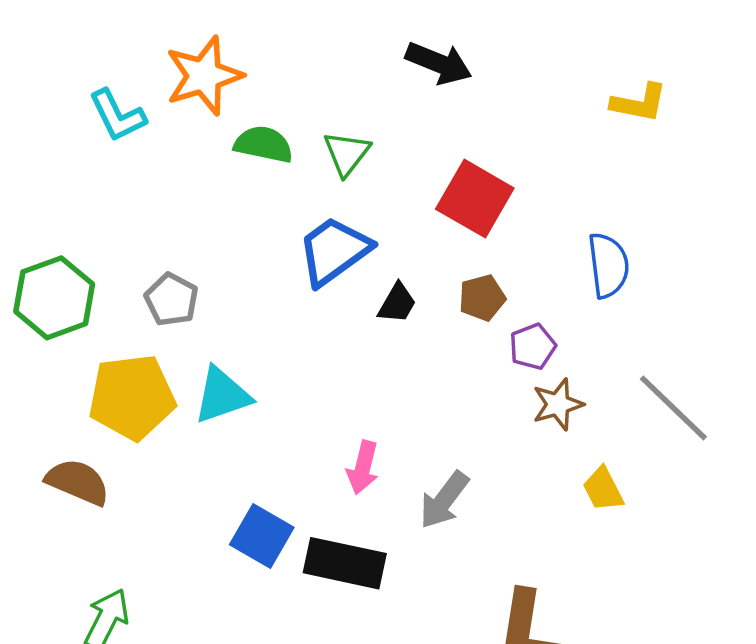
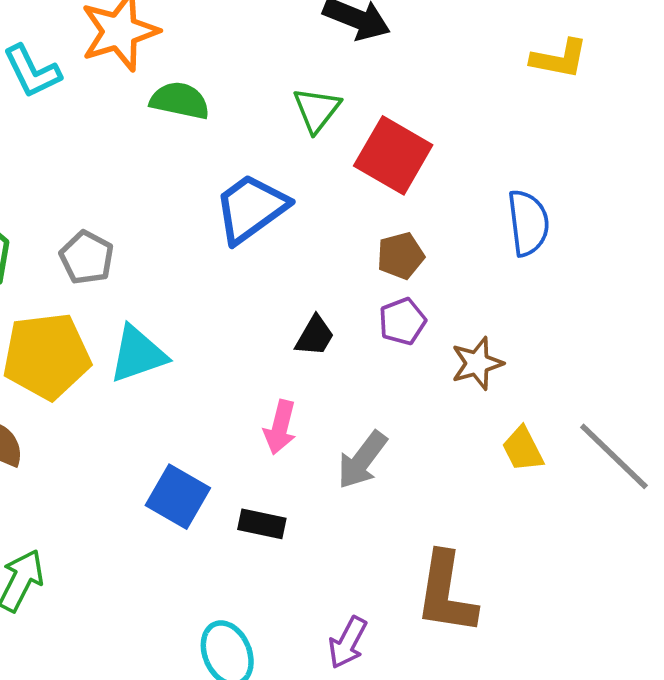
green triangle: (347, 153) -> (317, 110), moved
black trapezoid: (397, 303) -> (315, 336), moved
purple pentagon: (533, 347) -> (402, 321), moved
gray line: (673, 408) -> (614, 456), moved
black rectangle: (345, 563) -> (262, 524), size x0.6

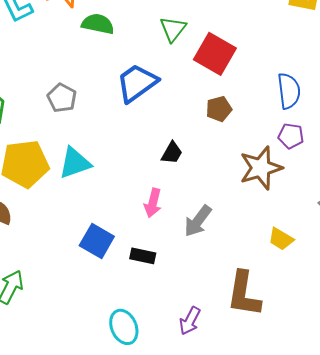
gray pentagon: (87, 258) -> (62, 98), moved
purple pentagon: (402, 321) -> (291, 136), moved, turned 30
brown star: (477, 363) -> (261, 168), size x1.5
yellow trapezoid: (523, 449) -> (281, 239), moved, turned -32

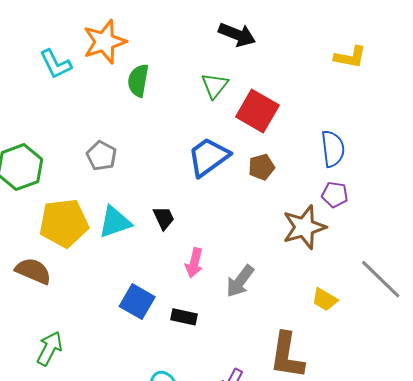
green semicircle: (98, 24) -> (138, 80), turned -92
blue trapezoid: (137, 83) -> (208, 157), moved
black trapezoid: (172, 153) -> (164, 218), moved, turned -55

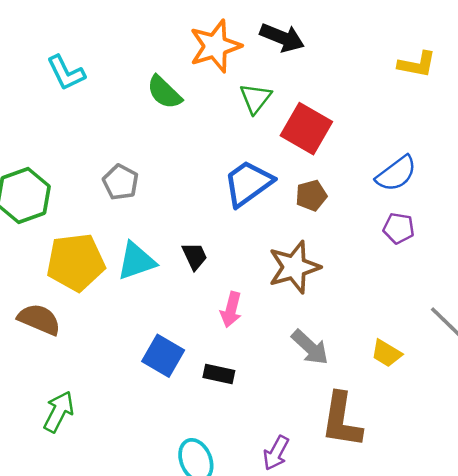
orange star: (105, 42) -> (215, 46), moved
green semicircle: (138, 80) -> (164, 92), turned -56
blue semicircle: (333, 149) -> (396, 174), turned 60
brown star: (304, 227) -> (294, 267), moved
gray arrow: (240, 281) -> (310, 347), moved, turned -84

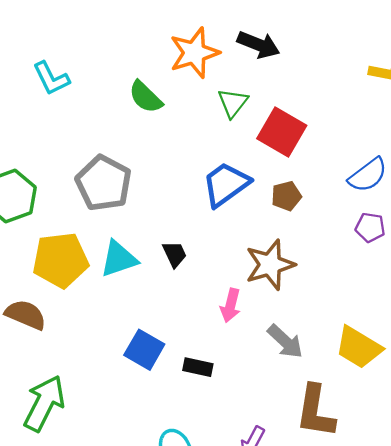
gray pentagon: (121, 182) -> (104, 183), size x1.6
pink arrow: (231, 310) -> (230, 305), moved
yellow trapezoid: (387, 353) -> (359, 347), size x1.6
green arrow: (59, 412) -> (44, 403), size x1.4

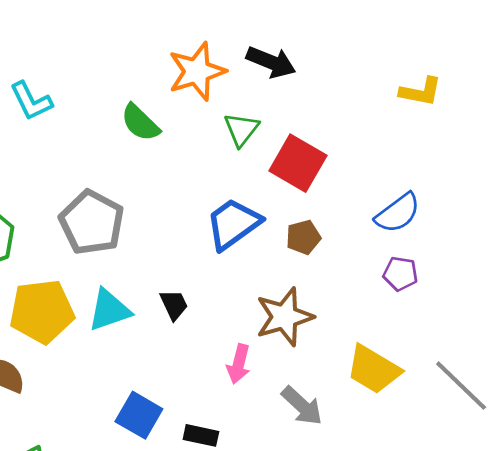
yellow trapezoid: (359, 347) -> (373, 369), moved

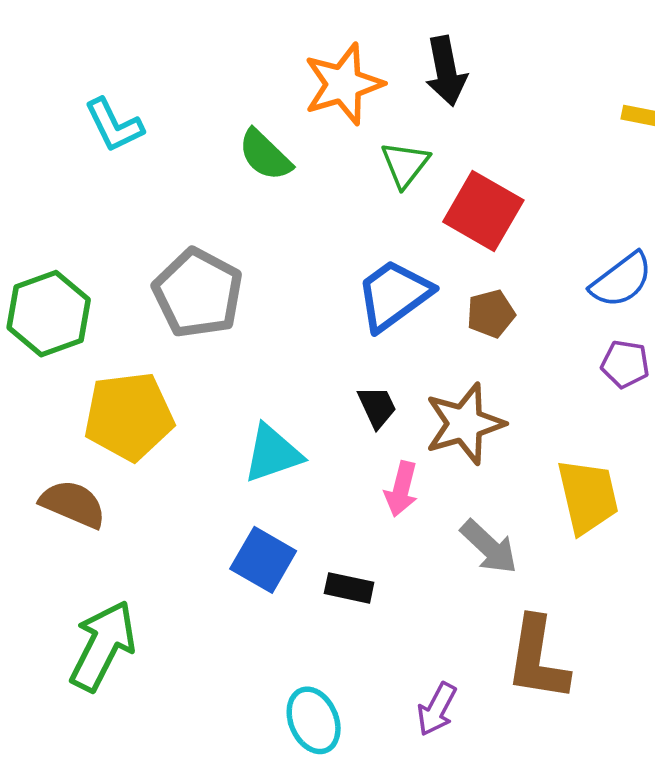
black arrow: (271, 62) -> (446, 71), turned 57
black trapezoid: (174, 305) -> (377, 407), moved
cyan triangle: (109, 310) -> (273, 454), moved
yellow trapezoid: (373, 369) -> (588, 496), turned -134

